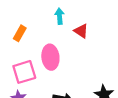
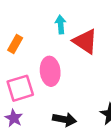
red triangle: (81, 31) -> (85, 41), size x1.5

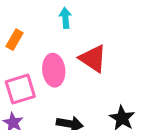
red triangle: (85, 41) -> (93, 59), moved

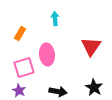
red triangle: (93, 59) -> (91, 46), moved, turned 30

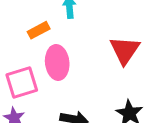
orange rectangle: (20, 33) -> (39, 30), moved, turned 32

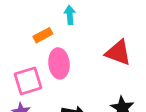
red triangle: (125, 50) -> (118, 53), turned -44

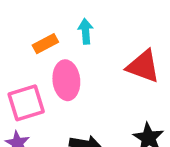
cyan arrow: (70, 15) -> (86, 31), moved

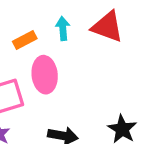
red triangle: (143, 66) -> (107, 27), moved

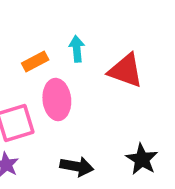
red triangle: (107, 27) -> (126, 71), moved

